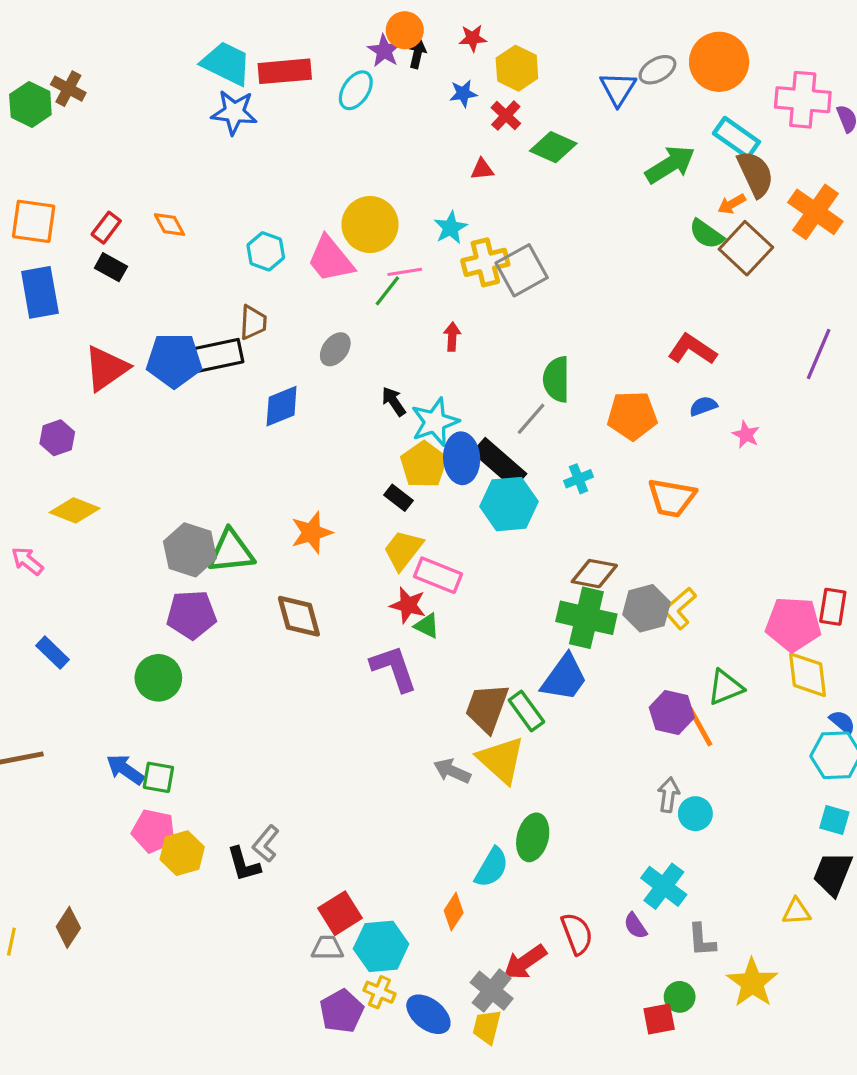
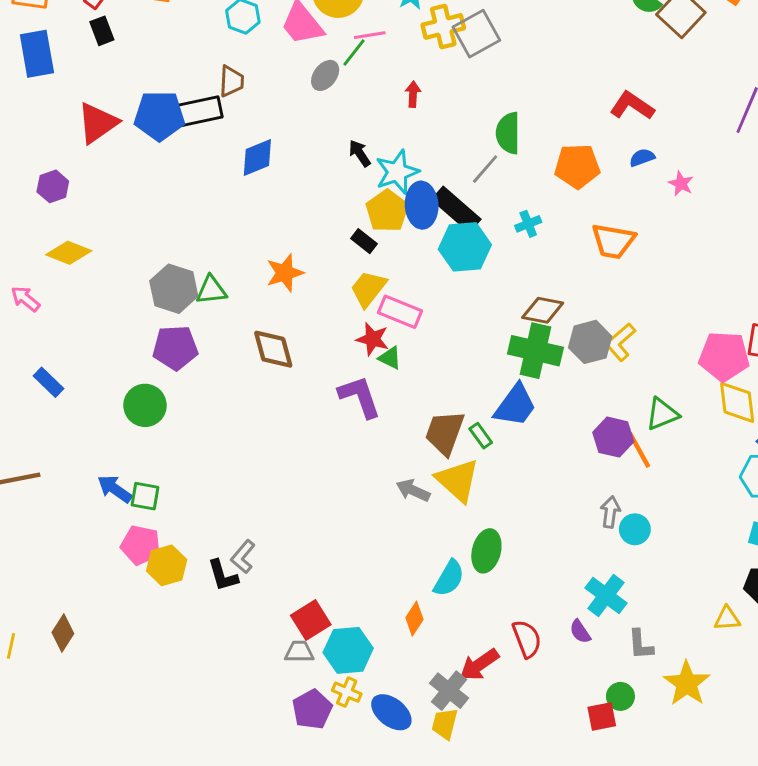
black rectangle: (111, 267) -> (102, 31), turned 40
gray ellipse: (335, 349) -> (325, 75), moved
green triangle: (231, 551) -> (211, 290), size x0.7
green rectangle: (526, 711) -> (481, 436), size x0.7

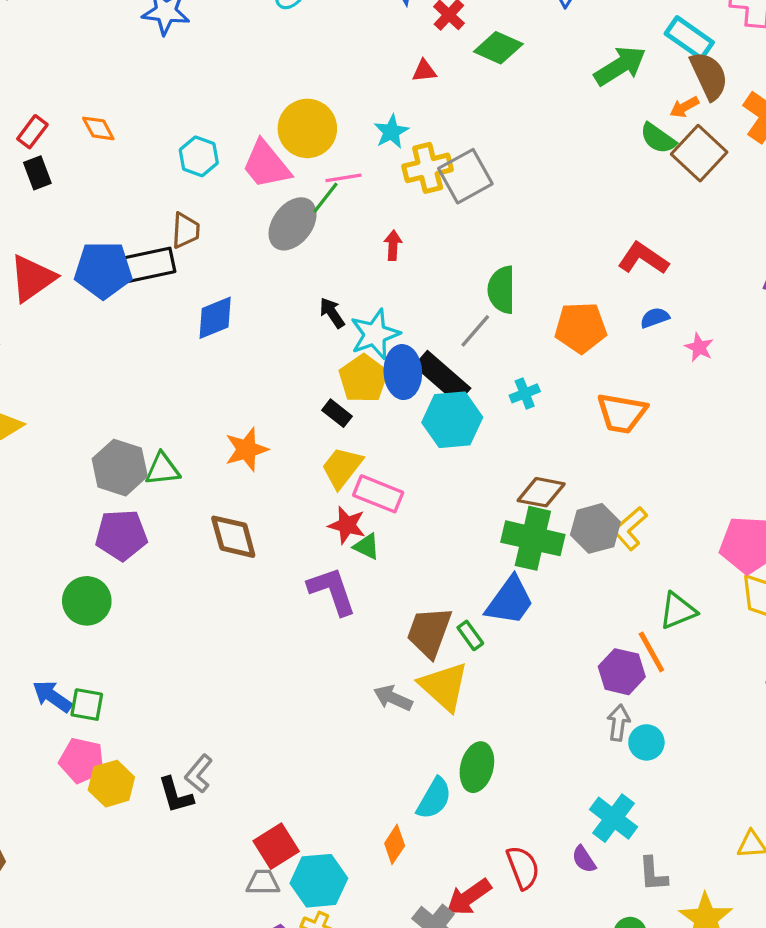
gray ellipse: (325, 75) -> (293, 224), size x1.5
purple hexagon: (613, 437) -> (622, 672), moved

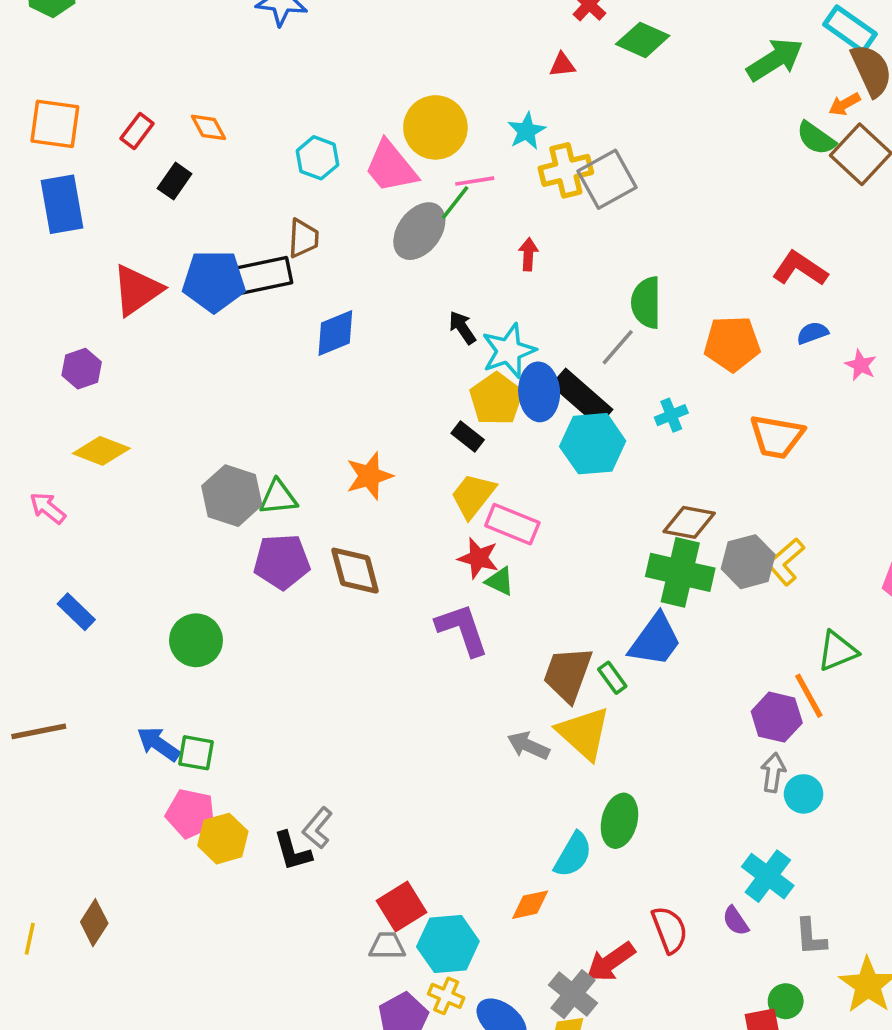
black rectangle: (37, 173) -> (175, 181), moved, turned 56
purple pentagon: (121, 535) -> (282, 562), moved
orange diamond: (395, 844) -> (530, 905), turned 45

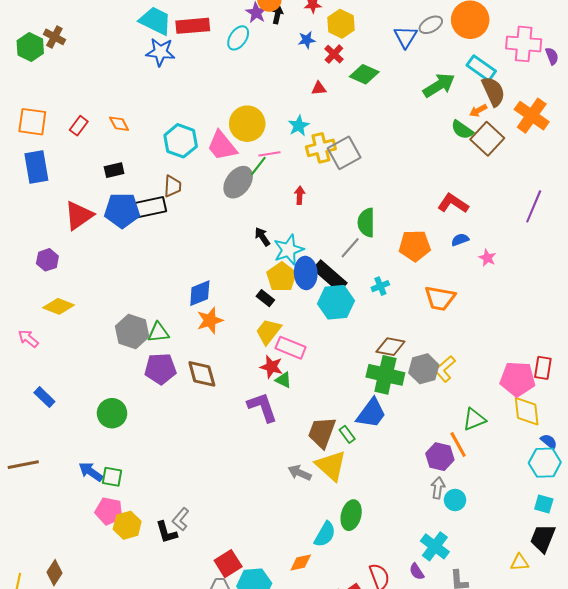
cyan hexagon: (318, 158) -> (181, 141), size x1.4
black rectangle: (175, 181) -> (114, 170), moved, turned 42
blue diamond: (335, 333) -> (200, 293), moved

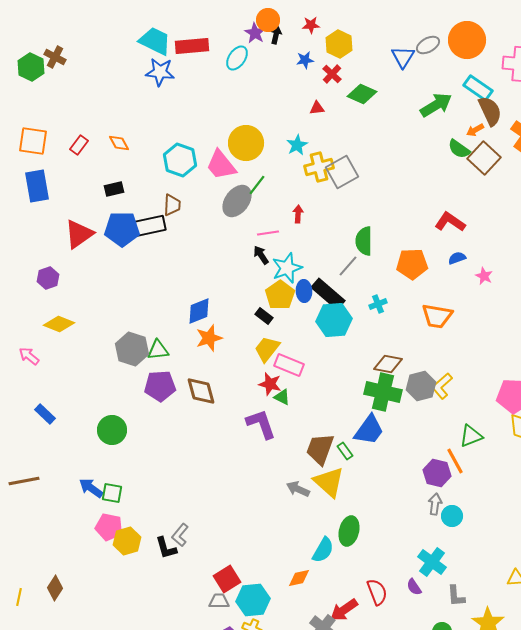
pink line: (269, 154) -> (268, 233), moved
blue ellipse: (306, 273) -> (304, 291), size x0.7

